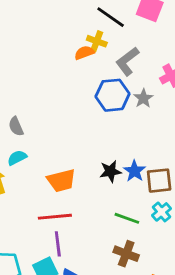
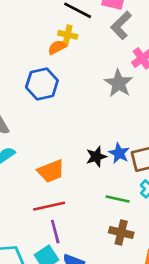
gray L-shape: (127, 61) -> (121, 25), moved
blue hexagon: (113, 95) -> (42, 84), moved
gray star: (143, 98) -> (119, 83), size x1.5

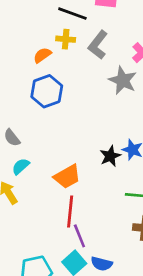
gray L-shape: (121, 25) -> (98, 45), moved
orange semicircle: (57, 47) -> (42, 55), moved
red line: (49, 206) -> (70, 212), turned -64

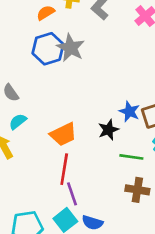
gray star: (123, 80) -> (71, 48), moved
black star: (110, 156) -> (108, 130), moved

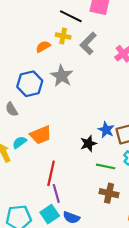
blue hexagon: (48, 49) -> (30, 84), moved
cyan semicircle: (18, 122) -> (20, 142), moved
orange trapezoid: (63, 134) -> (41, 135), moved

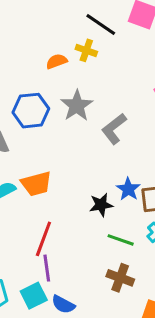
gray L-shape: (88, 43) -> (114, 129), moved

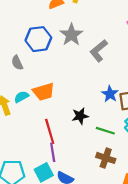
black star: (101, 205) -> (80, 116), moved
red line: (43, 239) -> (50, 131), turned -35

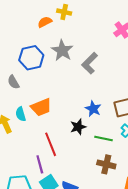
blue star: (110, 94) -> (93, 109), moved
cyan semicircle: (21, 97) -> (21, 114), turned -72
purple line: (53, 152) -> (40, 164), moved

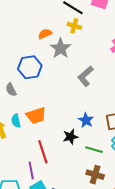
yellow cross: (64, 12) -> (74, 26), moved
gray star: (62, 51) -> (61, 48), moved

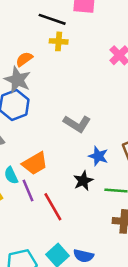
gray star: (61, 48) -> (17, 80), moved
gray L-shape: (86, 76) -> (77, 124), moved, turned -95
purple line: (31, 170) -> (28, 190), moved

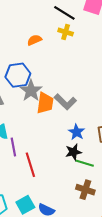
gray star: (17, 80) -> (31, 91), moved
orange trapezoid: (35, 163) -> (45, 103), moved, turned -65
black star: (83, 181) -> (73, 152), moved

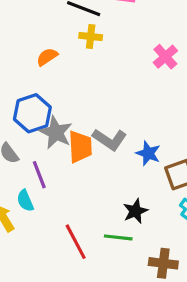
blue star: (77, 132) -> (148, 153), moved
purple line: (13, 147) -> (39, 175), moved
green line: (85, 163) -> (118, 237), moved

